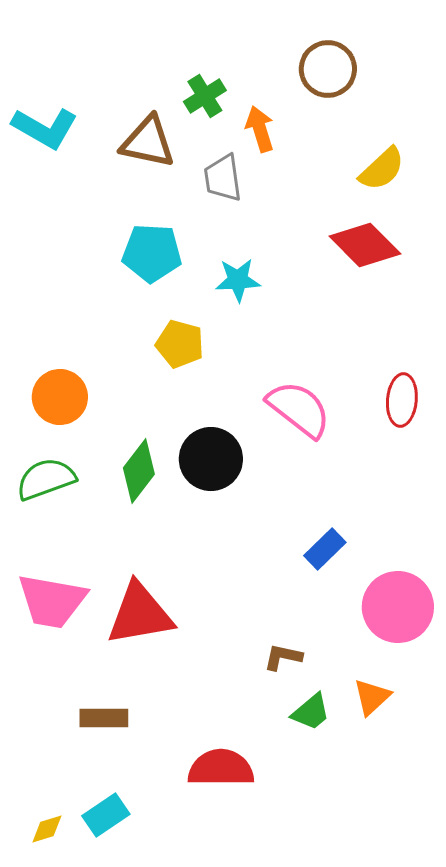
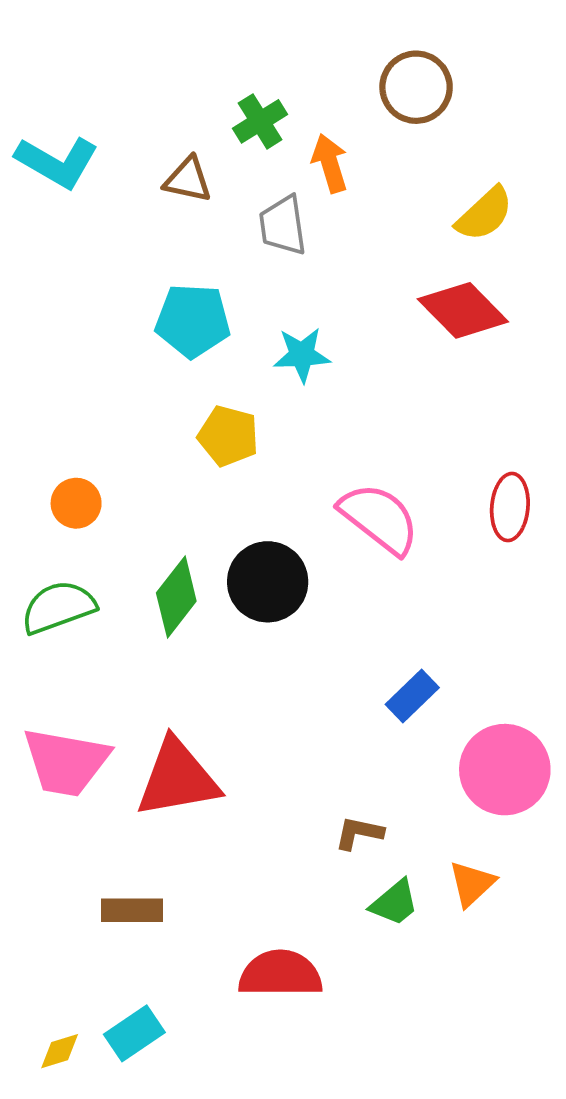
brown triangle: (148, 142) -> (188, 180), size x0.7
orange circle: (60, 397) -> (76, 503), size x0.7

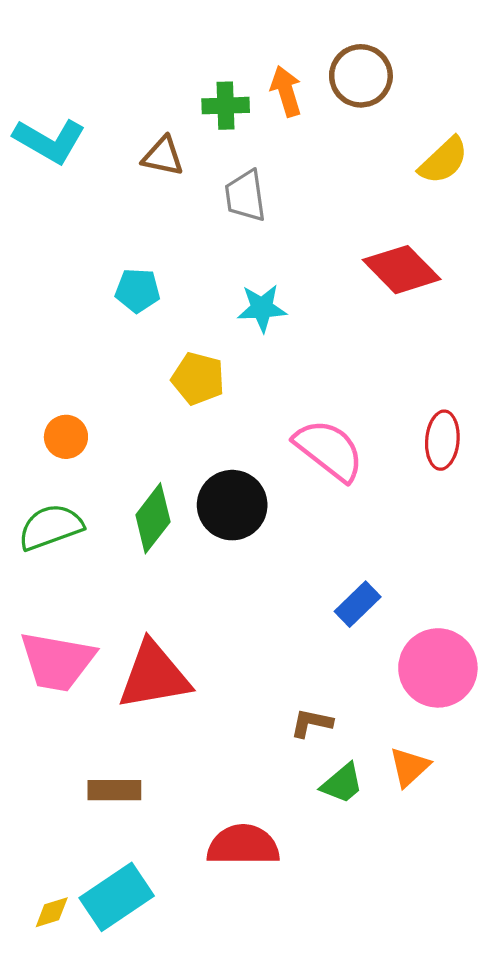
green cross: (260, 121) -> (226, 106), turned 30
orange arrow: (330, 163) -> (286, 91), moved
yellow semicircle: (485, 214) -> (443, 161), moved
cyan pentagon: (193, 321) -> (138, 290), moved, size x0.7
cyan rectangle: (134, 1033) -> (117, 897), size x1.4

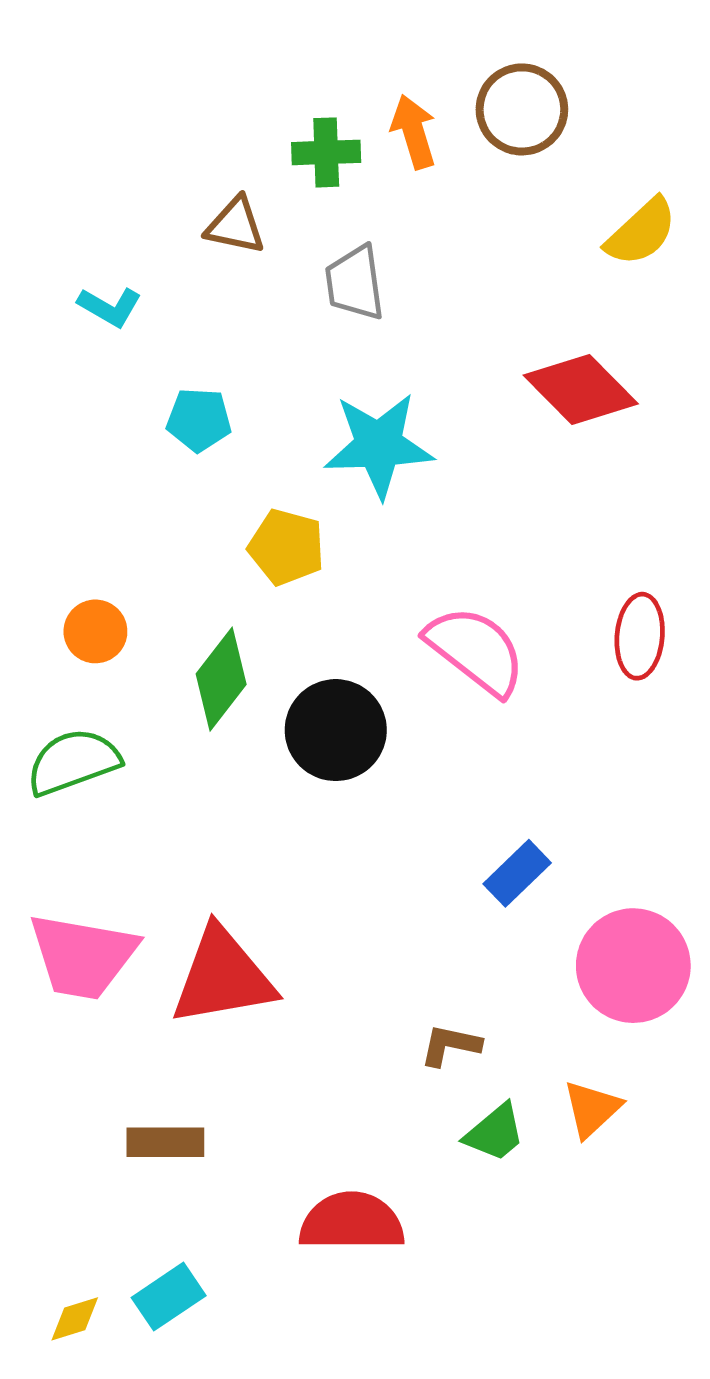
cyan L-shape: (49, 141) -> (110, 307), moved, size x0.6
cyan star: (262, 308) -> (379, 445), size x1.5
green diamond: (153, 518) -> (221, 679), moved
cyan rectangle: (117, 897) -> (169, 1297), size x0.7

